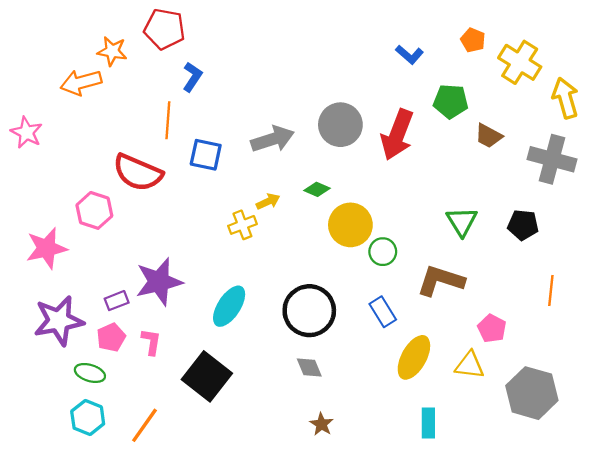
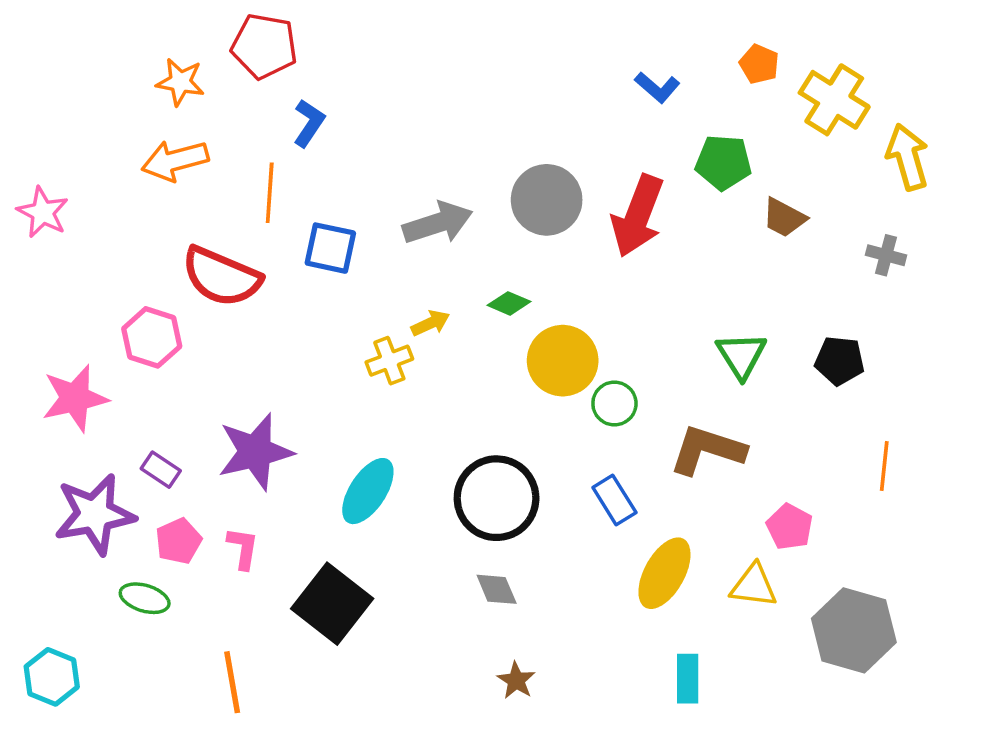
orange arrow: (81, 82) -> (175, 161), moved
gray cross: (552, 159) -> (886, 255), size x0.5
purple rectangle: (117, 301) -> (161, 470), moved, turned 55
cyan hexagon: (88, 418) -> (52, 677), moved
orange line: (144, 425) -> (232, 682), turned -45

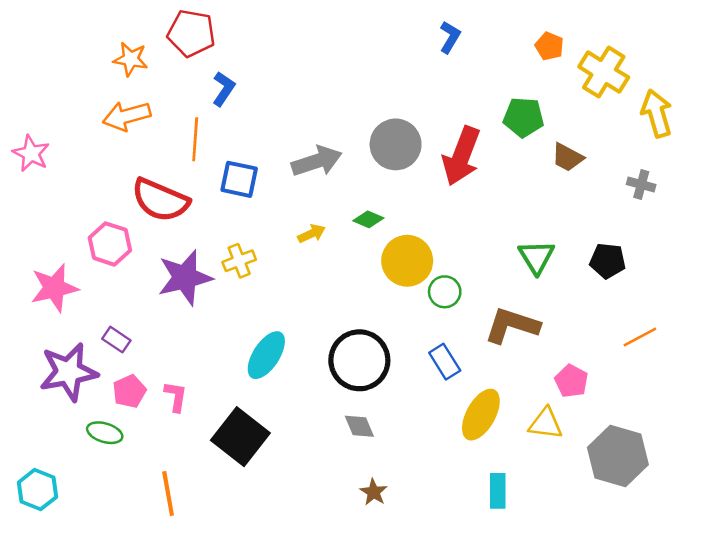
blue L-shape: (657, 87) -> (450, 37), moved, turned -100
yellow cross: (389, 361) -> (239, 261), moved
purple star: (255, 452) -> (185, 278), moved
orange line: (884, 466) -> (640, 337), turned 56

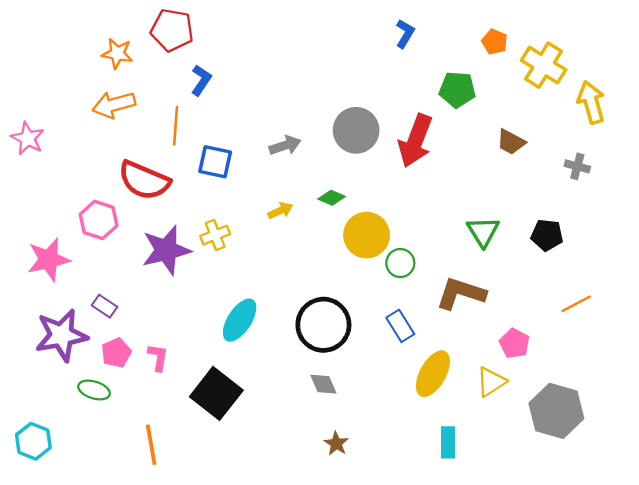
green pentagon: (524, 117) -> (457, 90), moved
gray arrow: (317, 161) -> (285, 145), size x0.7
yellow triangle: (546, 424) -> (491, 382), turned -40

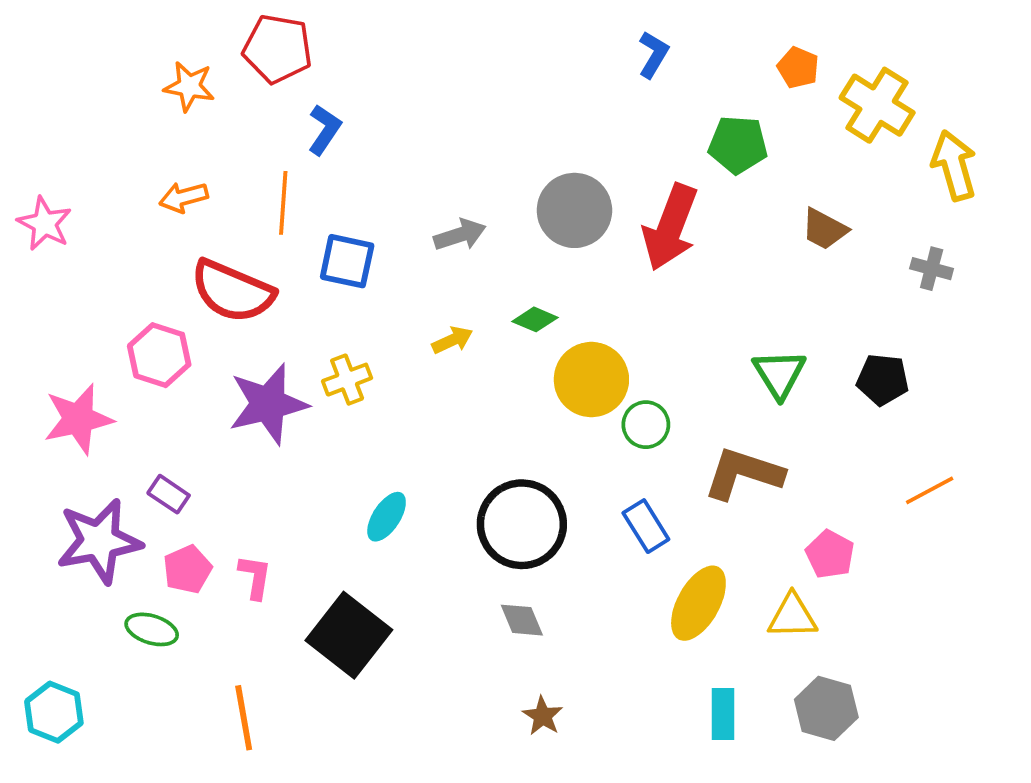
orange arrow: (114, 105) -> (184, 197), moved, size x0.7
cyan ellipse: (240, 320) -> (387, 517), size x0.7
yellow triangle: (491, 382) -> (792, 616), turned 32
gray hexagon: (556, 411) -> (826, 708), moved, size x0.7

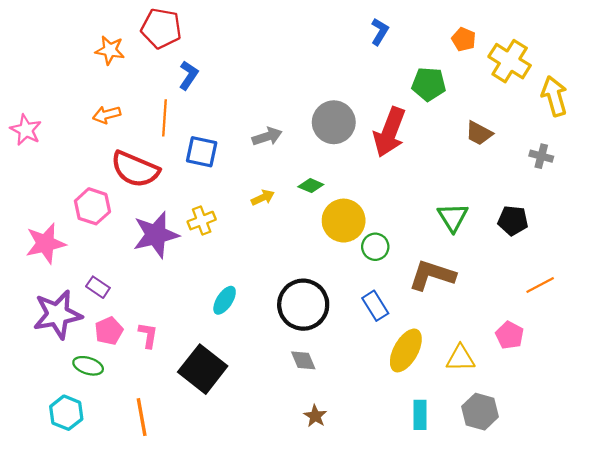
pink pentagon: (830, 554) -> (510, 335), moved
cyan hexagon: (54, 712) -> (66, 413), moved

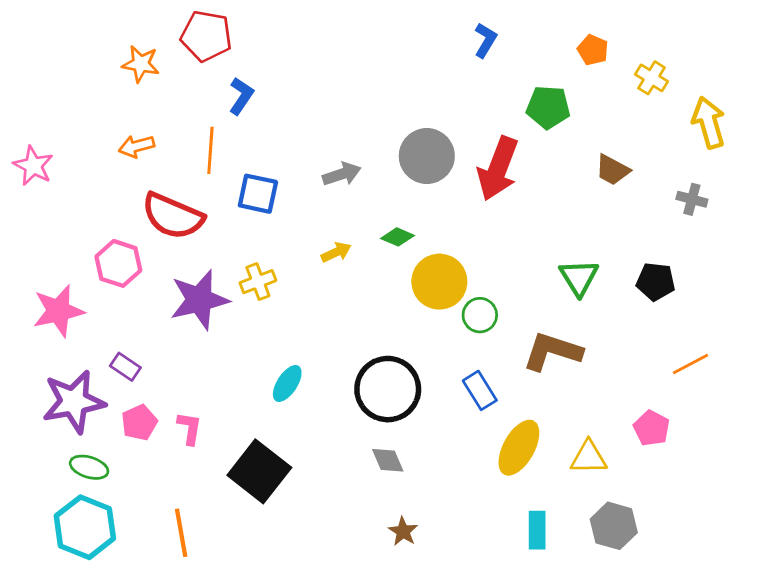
yellow cross: (510, 61) -> (651, 78), size x0.6
green ellipse: (88, 366) -> (89, 467), moved
cyan hexagon: (66, 413) -> (85, 527), size x1.4

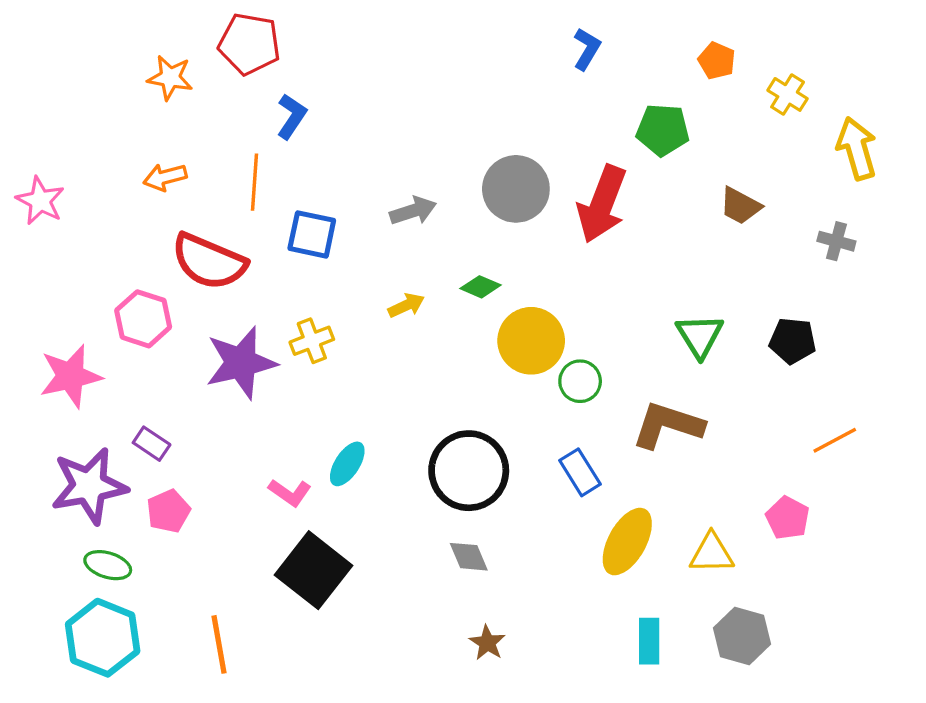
pink L-shape: (190, 428) -> (290, 493), moved, turned 116

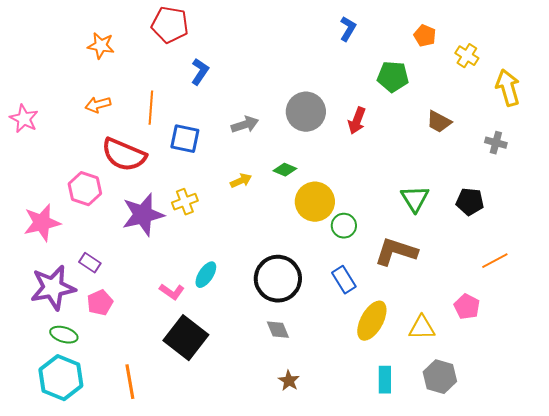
red pentagon: (249, 44) -> (170, 25), moved
blue L-shape: (292, 116) -> (200, 72), moved
red arrow: (602, 204) -> (357, 121), size x0.6

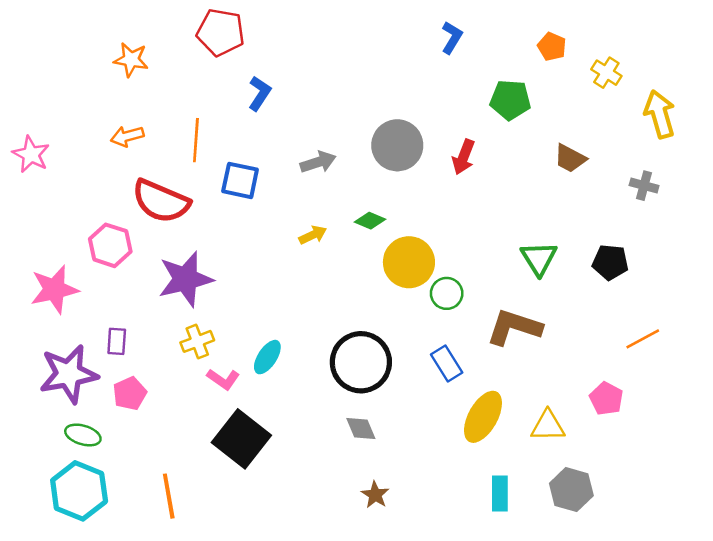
yellow cross: (185, 202) -> (197, 341), moved
purple rectangle: (90, 263) -> (117, 341), turned 60

